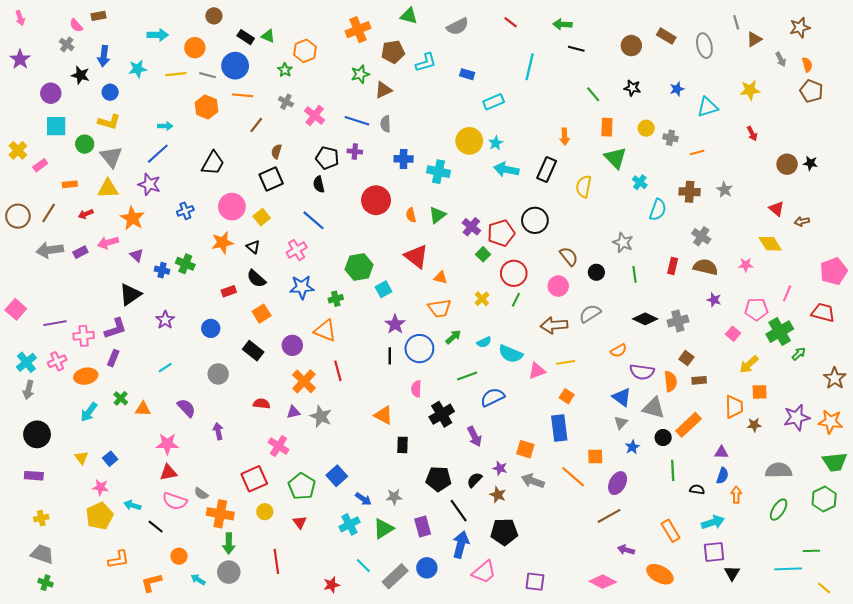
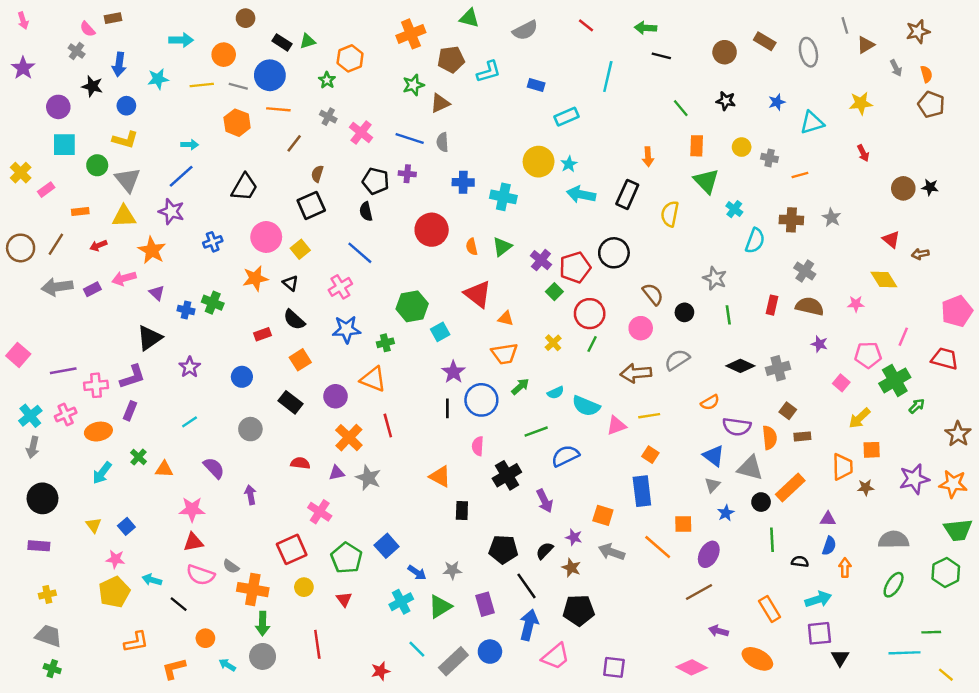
green triangle: (268, 36) -> (308, 41), turned -40

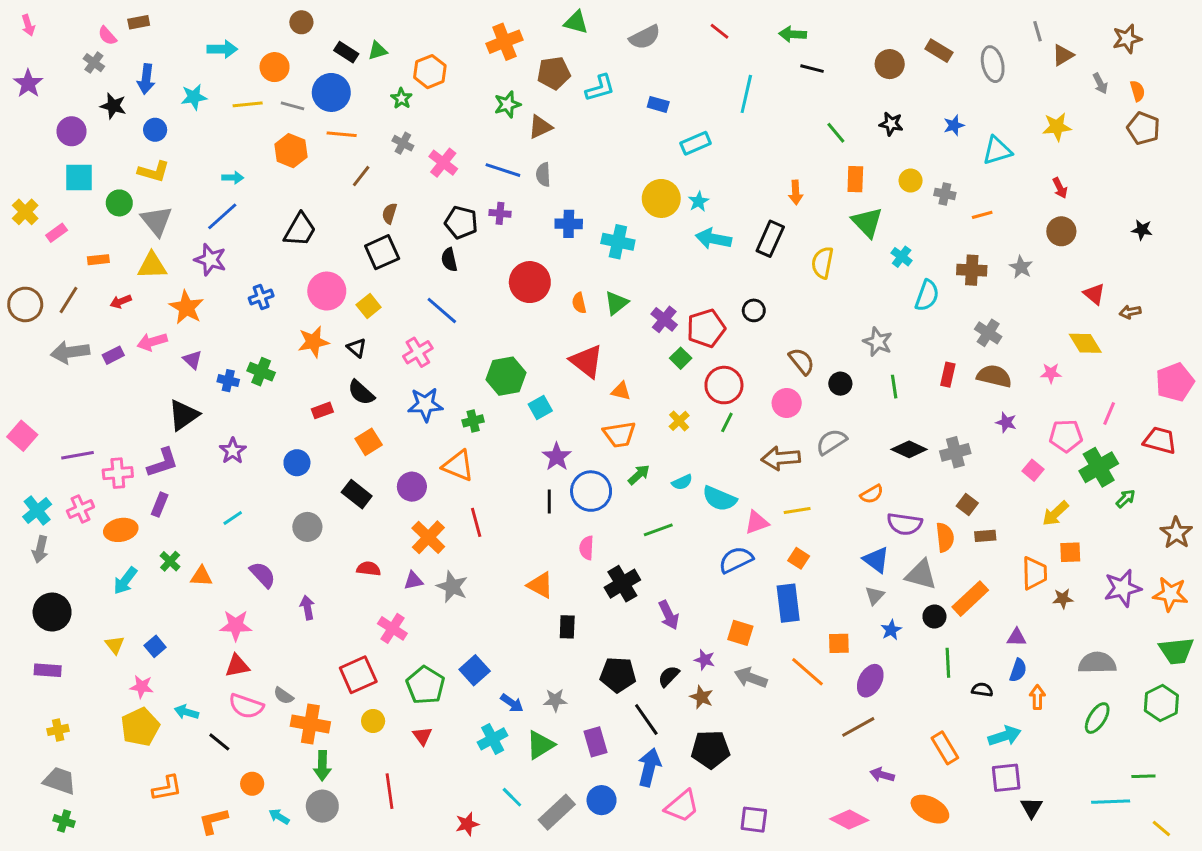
brown circle: (903, 188) -> (1061, 231), moved
black circle: (614, 253) -> (754, 310), size x0.6
blue semicircle: (565, 456) -> (736, 560), moved

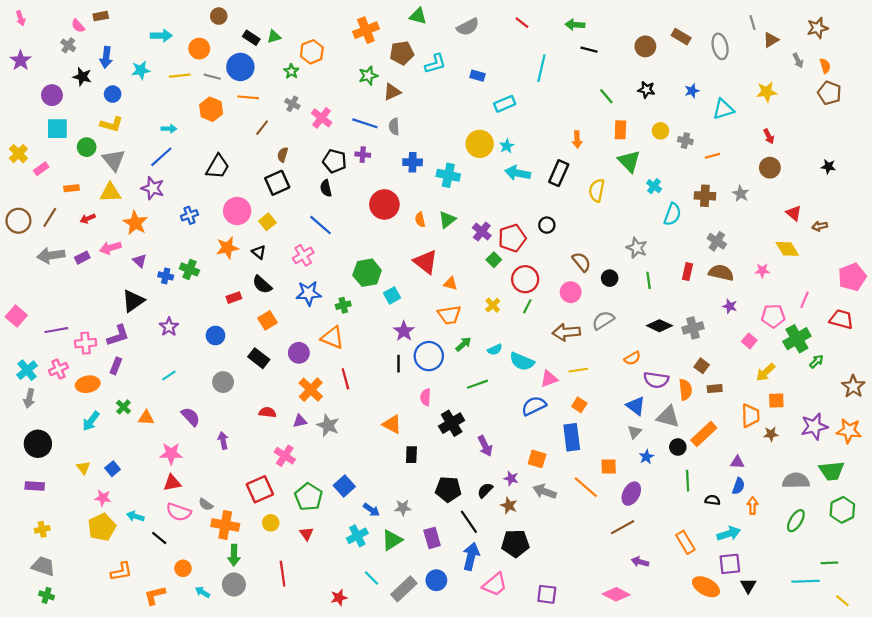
green trapezoid: (1176, 651) -> (832, 471), moved
orange ellipse: (930, 809) -> (706, 587), moved

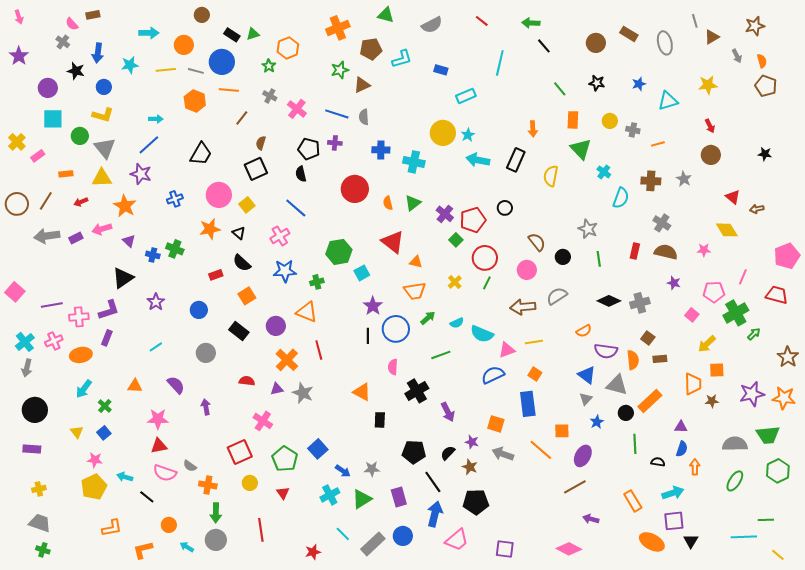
black line: (589, 50) -> (544, 46), turned 35
green cross: (123, 407) -> (105, 406), moved
orange cross: (225, 525) -> (208, 485), size x0.7

